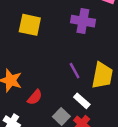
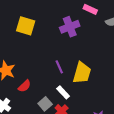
purple cross: (83, 21) -> (70, 27), turned -36

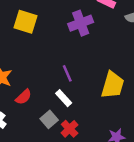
yellow trapezoid: (82, 73) -> (113, 85), moved
white rectangle: (63, 92) -> (64, 98), moved

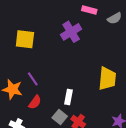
purple line: (67, 73) -> (33, 79), moved
white rectangle: (64, 98) -> (68, 97), turned 64

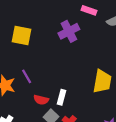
red semicircle: (35, 102) -> (41, 100), moved, turned 64

